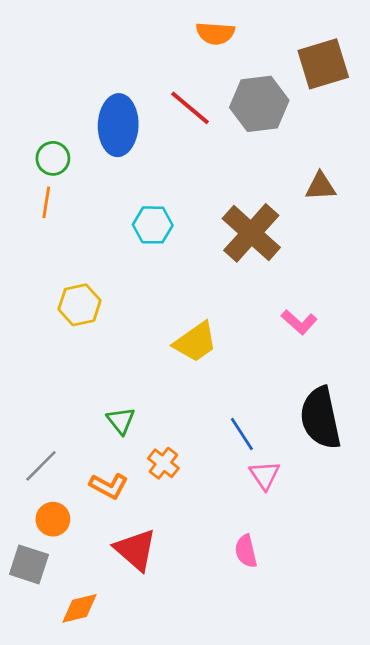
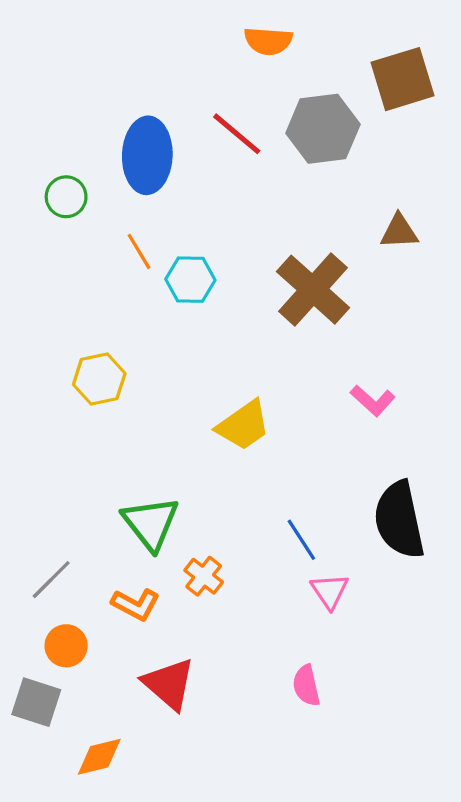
orange line: (46, 202) -> (139, 251), moved, turned -40
green triangle: (121, 421) -> (151, 523), size x1.6

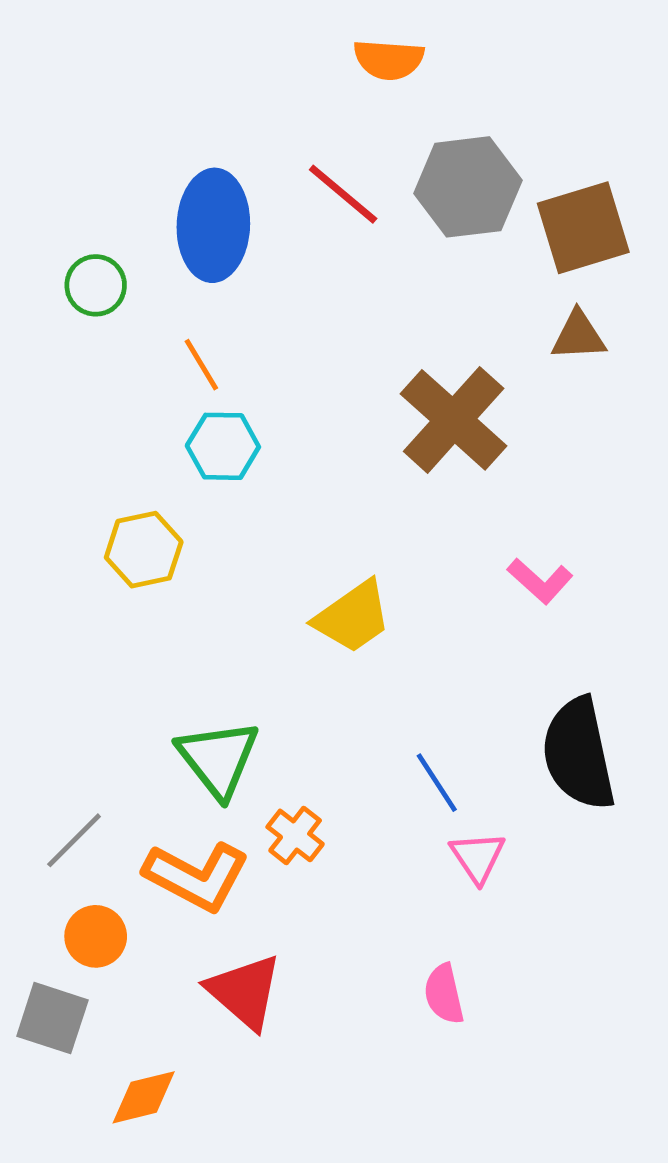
brown square: (402, 79) -> (583, 228), moved
cyan hexagon: (190, 280) -> (223, 446), moved
orange L-shape: (136, 604) -> (197, 876), size x1.5

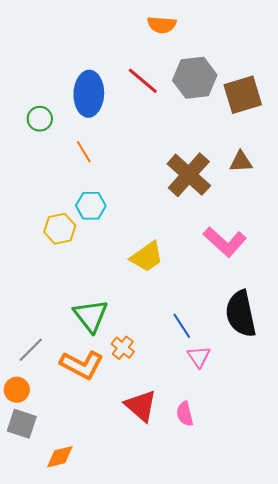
brown triangle: (578, 336) -> (241, 162), moved
cyan hexagon: (223, 446) -> (91, 206), moved
pink L-shape: (540, 581) -> (225, 242), size x1.6
orange circle: (96, 936) -> (17, 390), moved
red triangle: (245, 992) -> (141, 406), moved

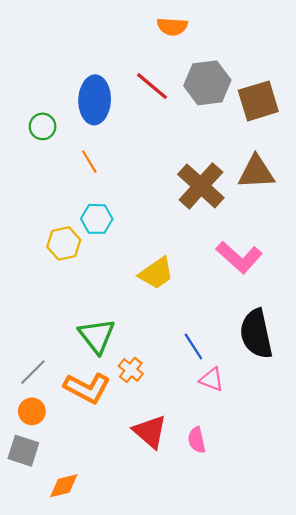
brown triangle: (241, 162) -> (256, 172), size x1.5
pink triangle: (199, 357) -> (212, 379), turned -35
orange circle: (17, 390) -> (32, 411), moved

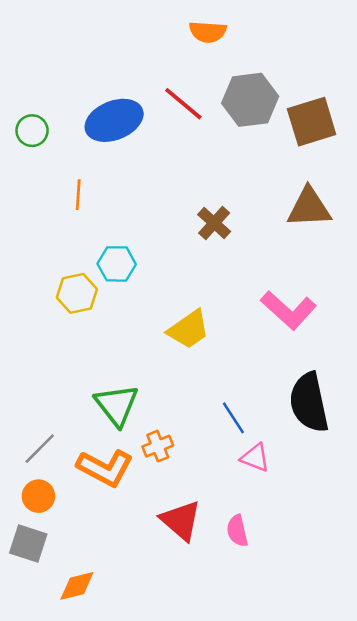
blue ellipse: (95, 100) -> (114, 120), turned 66
green circle: (43, 126) -> (32, 131), moved
orange line: (89, 162) -> (78, 195), moved, turned 35
brown cross: (201, 186) -> (214, 223), moved, size x0.6
orange cross: (131, 370) -> (158, 446), turned 30

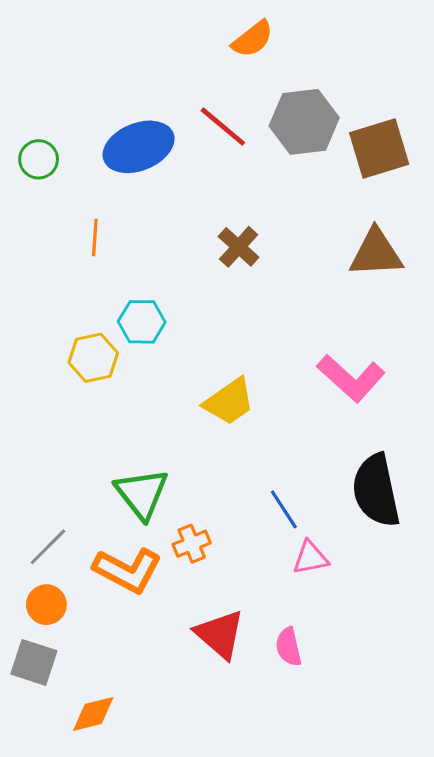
orange semicircle: (208, 32) -> (253, 39), turned -42
brown cross: (214, 223) -> (239, 247), moved
pink triangle: (255, 458) -> (310, 558), turned -32

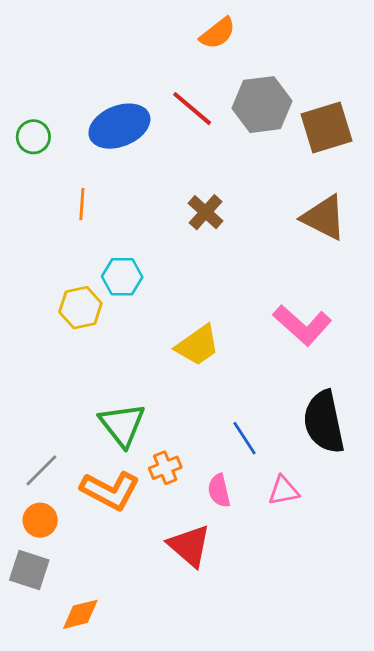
brown triangle: (376, 253) -> (324, 218), turned 30
pink triangle: (310, 558) -> (284, 491), moved
pink semicircle: (289, 647) -> (219, 491), moved

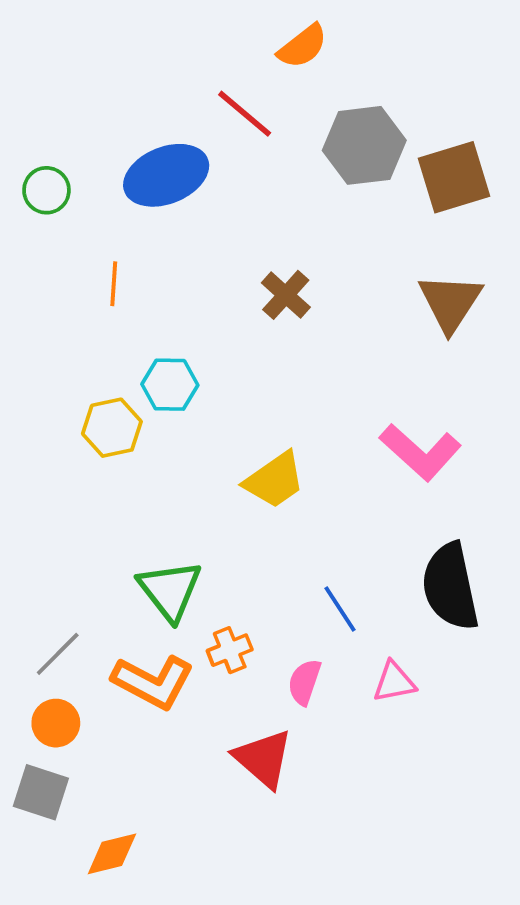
red line: (192, 109) -> (245, 114), moved
brown triangle: (324, 218) -> (450, 302), turned 36
pink semicircle: (219, 491) -> (304, 682), turned 32

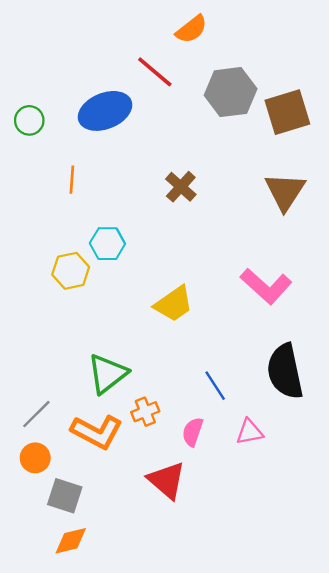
green triangle: (170, 590) -> (107, 374), turned 30
gray square: (41, 792) -> (65, 496), moved

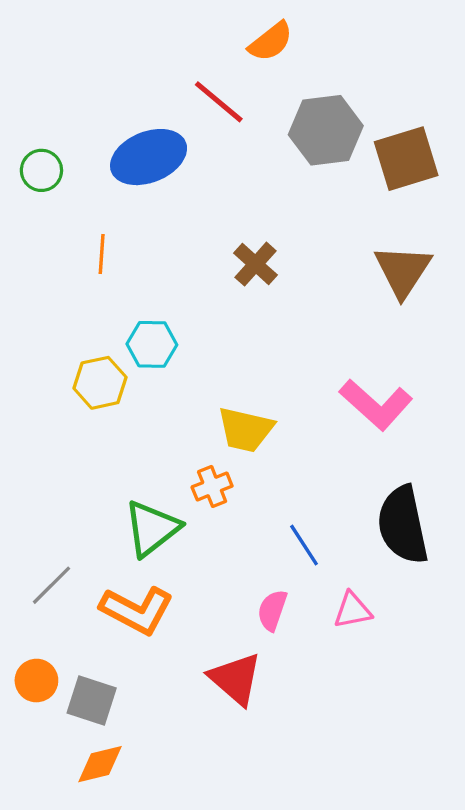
yellow trapezoid: (174, 304) -> (246, 430), turned 48
orange cross: (145, 412) -> (212, 487), moved
orange circle: (35, 458) -> (36, 681), moved

